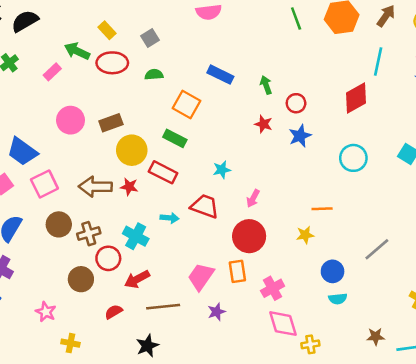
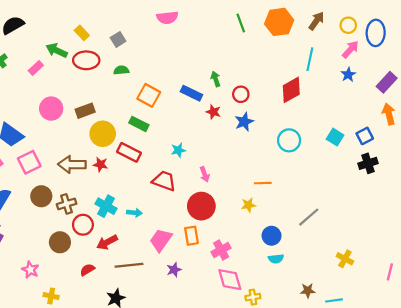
blue rectangle: (220, 75) -> (191, 93), moved
pink arrow: (253, 198) -> (205, 174), turned -48
cyan arrow: (170, 218) -> (134, 213), moved

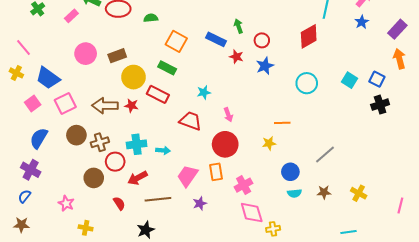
blue square: (365, 136) -> (377, 79), turned -35
cyan cross: (106, 206) -> (137, 144), turned -36
red semicircle: (87, 270) -> (119, 203), turned 88
brown star: (308, 291) -> (324, 192), moved

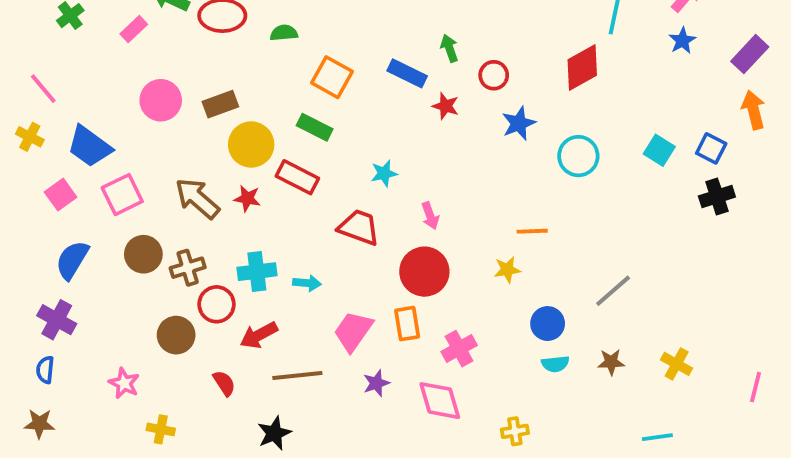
blue star: (265, 66) -> (519, 123), moved
brown arrow: (105, 106) -> (197, 198), turned 40
blue semicircle: (24, 196) -> (45, 370), turned -32
pink diamond: (252, 213) -> (440, 401), moved

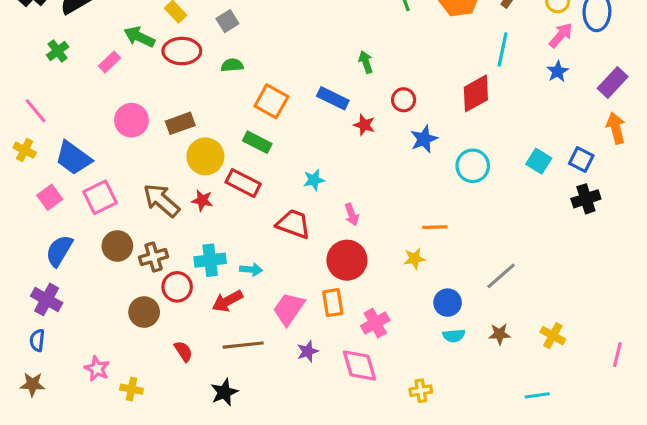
green arrow: (449, 48) -> (366, 62), moved
red arrow: (259, 335) -> (227, 301), moved
pink star: (124, 383) -> (97, 369), moved

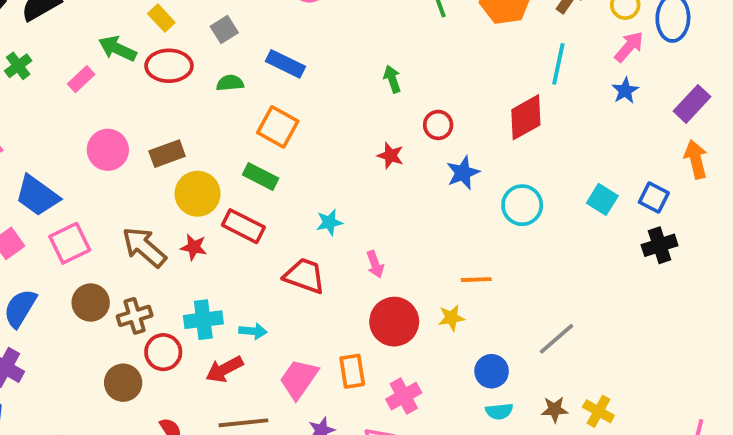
blue rectangle: (333, 98) -> (285, 64), moved
red circle: (347, 260) -> (394, 322), moved
yellow cross: (553, 336) -> (598, 411), moved

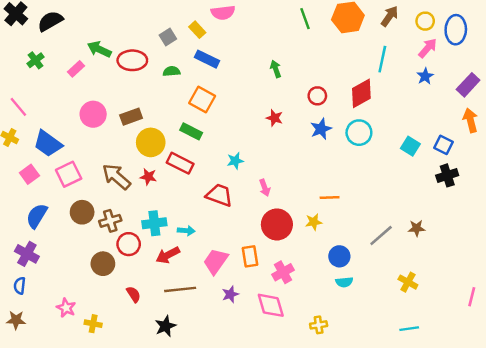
yellow rectangle: (161, 18) -> (197, 30), moved
red circle: (438, 125) -> (317, 96), moved
cyan circle: (522, 205) -> (359, 133), moved
brown star: (555, 409) -> (417, 228), moved

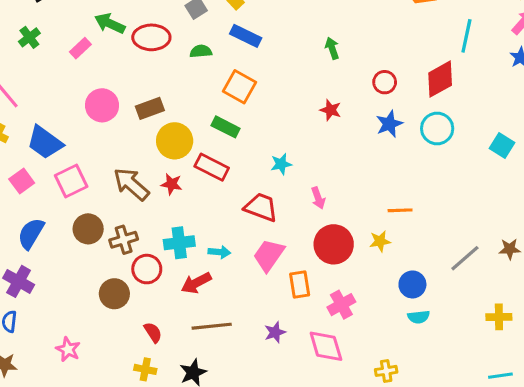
pink trapezoid: (216, 261) -> (269, 255), moved
yellow cross: (408, 282) -> (499, 317), turned -30
yellow cross: (93, 324) -> (145, 369), moved

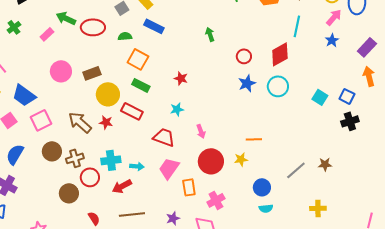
orange square: (239, 87) -> (138, 59), moved
red star: (331, 110) -> (181, 78), moved

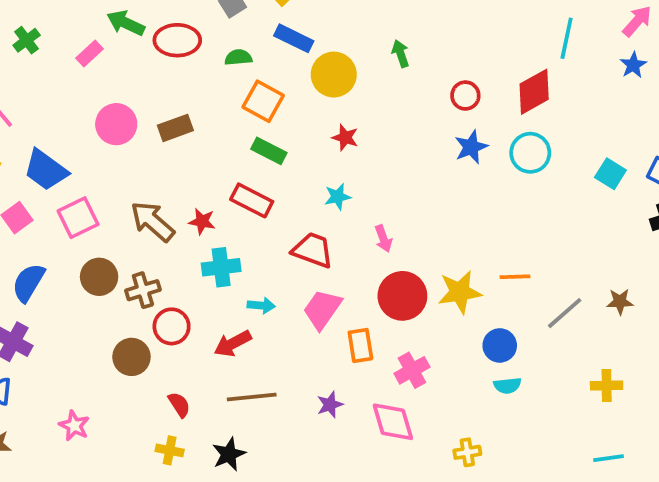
yellow circle: (108, 94) -> (334, 75), moved
orange line: (254, 139) -> (515, 277), moved
yellow star: (241, 159) -> (460, 292), size x1.6
cyan cross: (111, 160) -> (221, 267), moved

